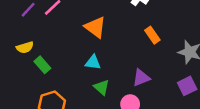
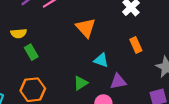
cyan triangle: (93, 62) -> (101, 60), moved
green triangle: (102, 87) -> (81, 83), turned 35

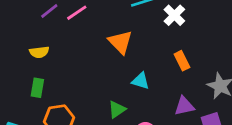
green rectangle: (31, 52) -> (37, 88), moved, turned 42
purple triangle: (118, 82) -> (184, 106), moved

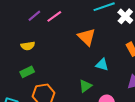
green rectangle: (37, 88) -> (27, 72), turned 56

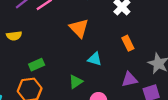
green rectangle: (27, 72) -> (37, 65), moved

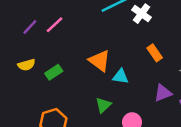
orange triangle: (79, 28) -> (100, 61), moved
green rectangle: (37, 65) -> (54, 72), moved

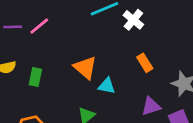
purple line: (30, 27) -> (13, 27), turned 42
green rectangle: (54, 72) -> (35, 77), turned -49

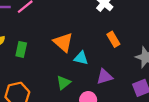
purple triangle: (151, 106) -> (105, 77), moved

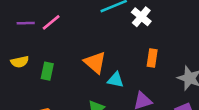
orange rectangle: (113, 39) -> (152, 58), turned 40

